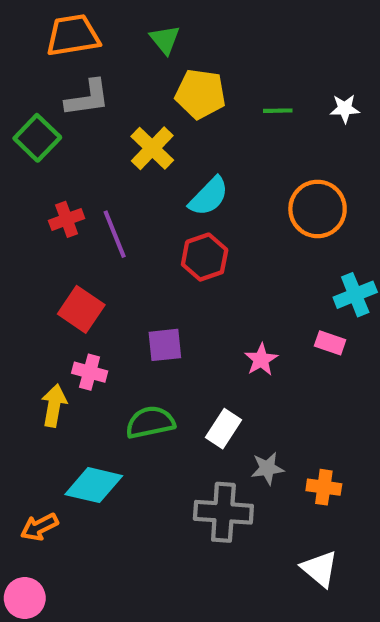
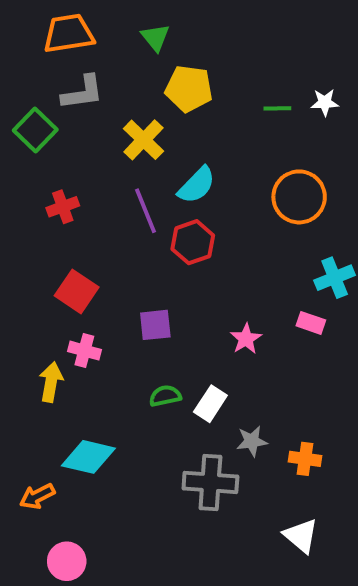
green line: (278, 111) -> (277, 108), moved
purple line: (115, 234) -> (145, 211), moved
green semicircle: (150, 422) -> (165, 396), moved, size x0.7
pink circle: (25, 598) -> (67, 561), moved

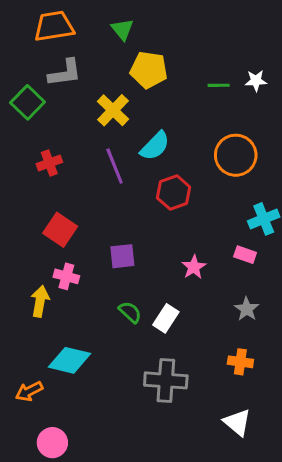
red hexagon: (193, 242) -> (174, 193), moved
green semicircle: (165, 396) -> (130, 312), turned 55
gray star: (252, 441) -> (247, 309), moved, turned -30

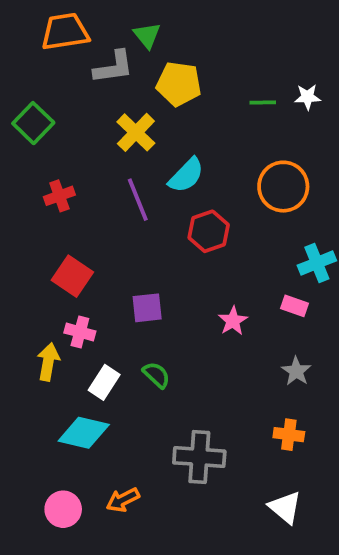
gray L-shape: (65, 73) -> (114, 67), moved
white rectangle: (166, 318) -> (104, 382), moved
orange arrow: (29, 391) -> (123, 500), moved
pink circle: (52, 443) -> (63, 509), moved

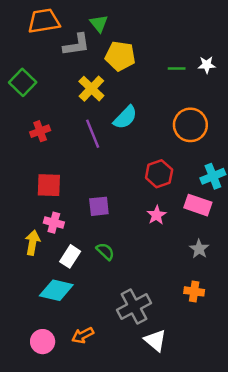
red hexagon: (209, 231) -> (159, 174), moved
red square: (72, 276) -> (49, 185), turned -32
pink rectangle: (294, 306) -> (198, 205), size x1.5
gray cross: (199, 457) -> (134, 307), turned -32
white triangle: (285, 507) -> (155, 340), moved

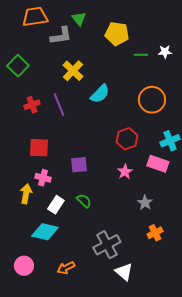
yellow pentagon: (120, 56) -> (117, 34), moved
purple line: (93, 134) -> (59, 105), moved
gray star: (199, 249) -> (145, 203), moved
orange cross: (194, 291) -> (155, 233), turned -35
pink circle: (43, 342) -> (24, 266), moved

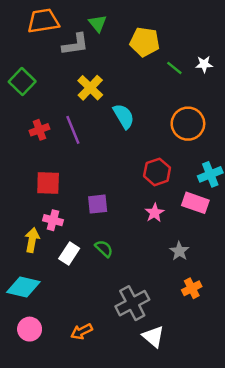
green line: (141, 55) -> (174, 68), turned 40
cyan semicircle: (100, 94) -> (124, 116), turned -75
cyan diamond: (45, 232) -> (23, 287), moved

